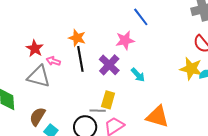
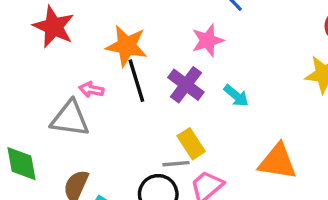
orange star: (77, 38) -> (127, 46), size x1.4
red star: (35, 48) -> (54, 27), moved, size x1.4
yellow rectangle: (108, 100) -> (191, 144), turned -42

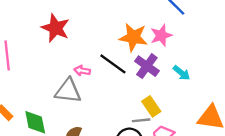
orange star: (127, 46) -> (133, 37), moved
black line: (136, 81) -> (113, 64), turned -36

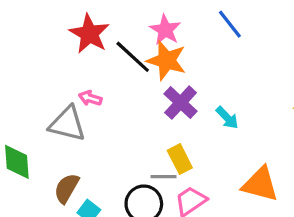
red star: (55, 28) -> (89, 34), moved
pink star: (161, 35) -> (165, 30), moved, turned -30
black line: (113, 64) -> (133, 57), moved

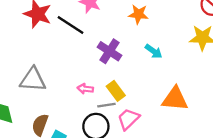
orange star: (167, 60) -> (138, 14), moved, size x0.7
pink arrow: (90, 98) -> (85, 89), moved
cyan arrow: (227, 118) -> (154, 51), moved

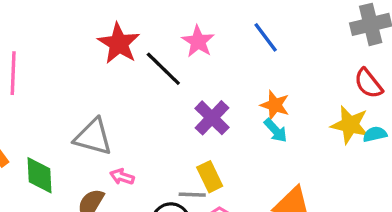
orange star: (138, 14) -> (275, 105), moved
pink arrow: (85, 89) -> (122, 177), moved

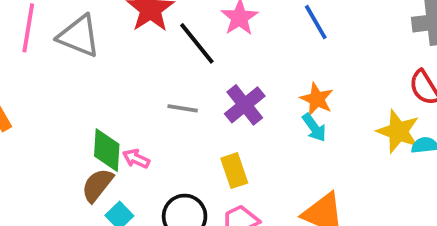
gray triangle: (93, 137) -> (79, 36), moved
green diamond: (40, 175) -> (107, 150), moved
gray line: (192, 195) -> (183, 108), moved

